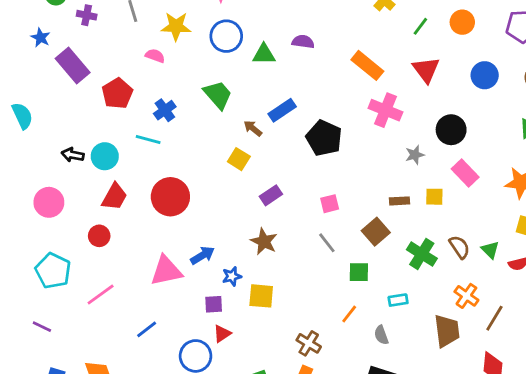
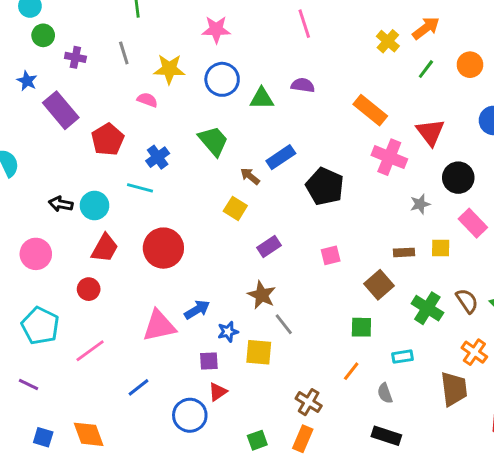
red triangle: (426, 70) -> (430, 132), moved
gray line: (327, 243) -> (284, 324), moved

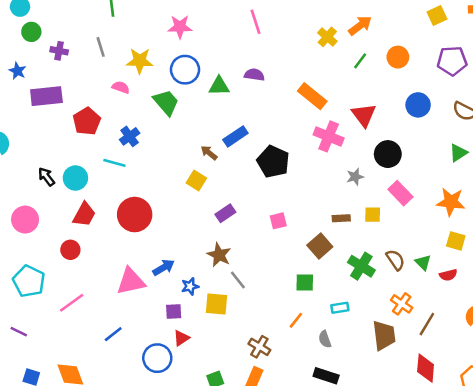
purple rectangle: (61, 110) -> (46, 96), turned -56
green trapezoid: (213, 141) -> (166, 102), moved
black arrow: (61, 204) -> (46, 177), turned 42

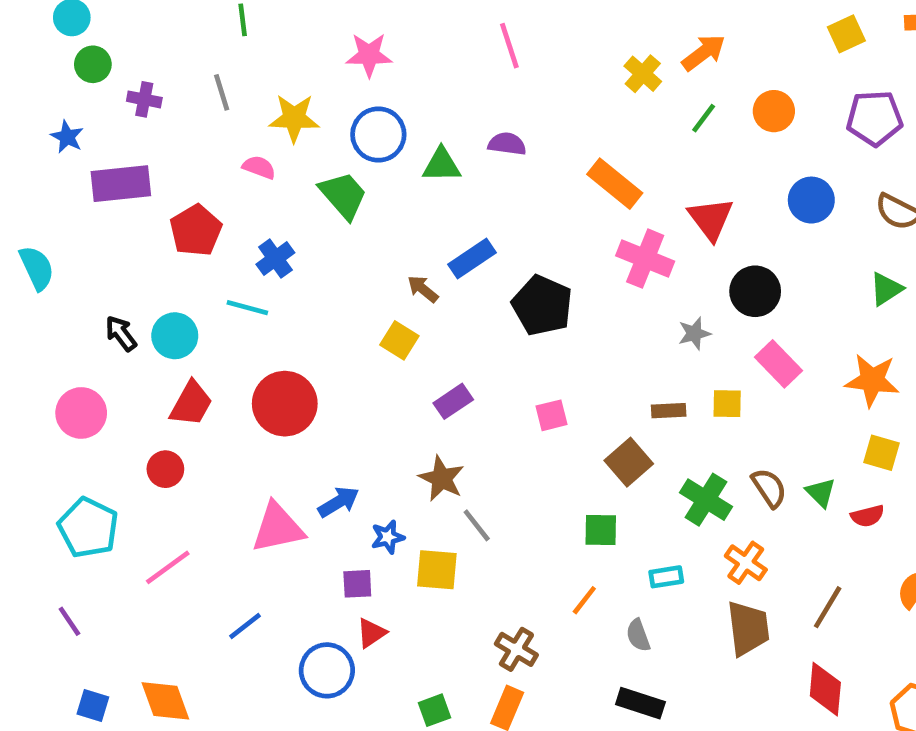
orange cross: (402, 304) -> (746, 563), moved
purple line: (19, 332) -> (69, 621), turned 30

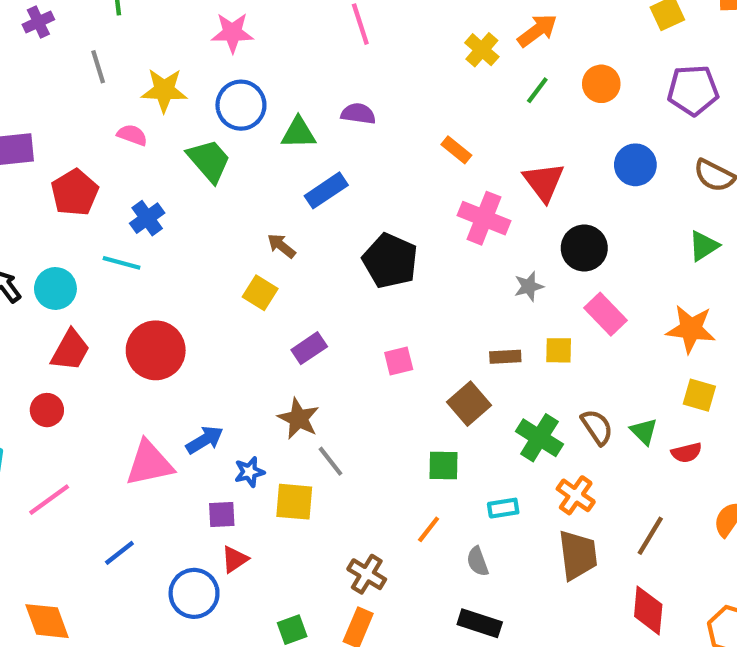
purple cross: (144, 99) -> (38, 22), moved, turned -36
orange rectangle: (615, 184) -> (456, 150), size x0.6
blue rectangle: (472, 259) -> (326, 190), moved

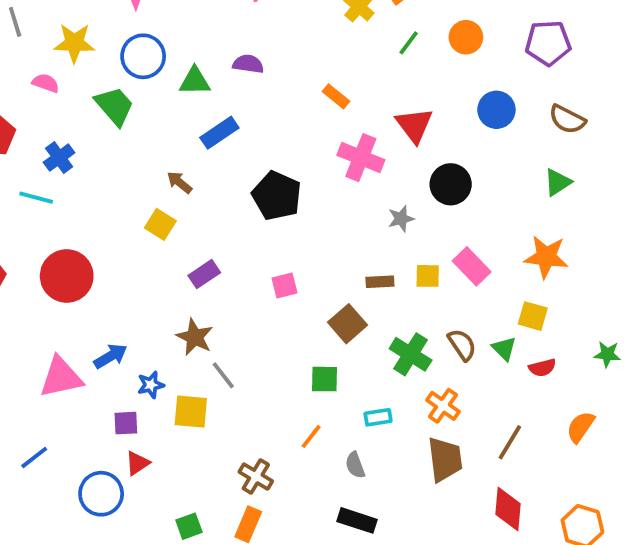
pink rectangle: (606, 314) -> (472, 266), moved
yellow square: (699, 395) -> (533, 316), moved

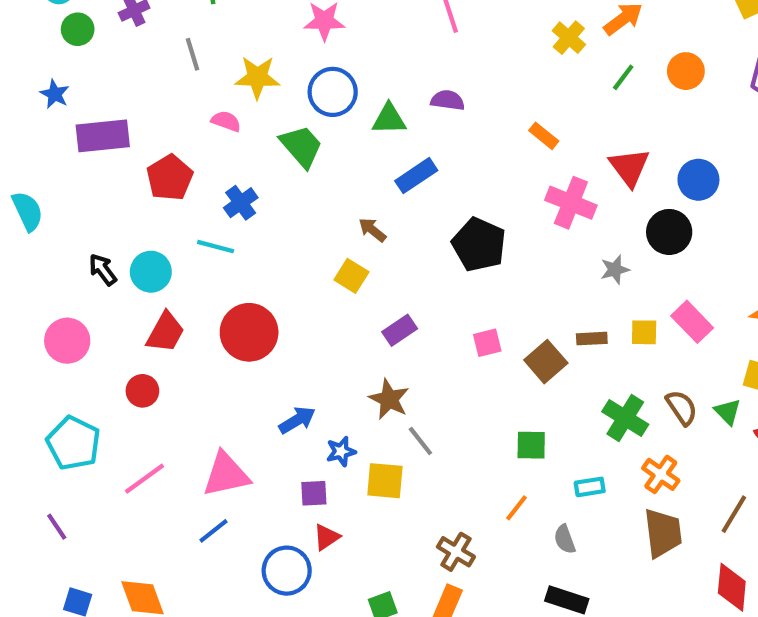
blue circle: (496, 110) -> (698, 180), moved
brown square: (347, 324) -> (546, 362), moved
pink triangle: (61, 377) -> (226, 474), moved

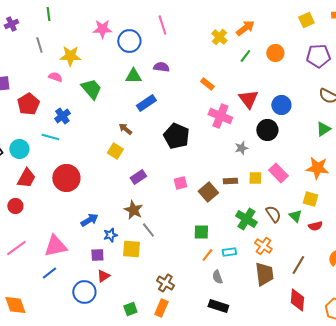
blue circle: (333, 92) -> (129, 41), moved
orange line: (517, 508) -> (207, 255), moved

